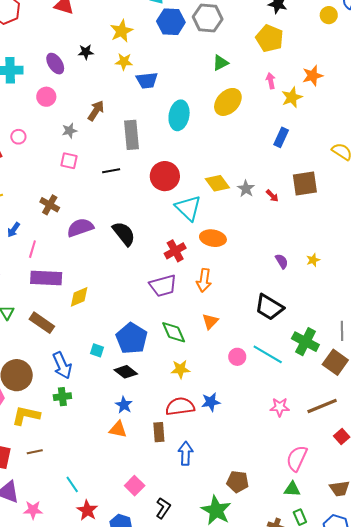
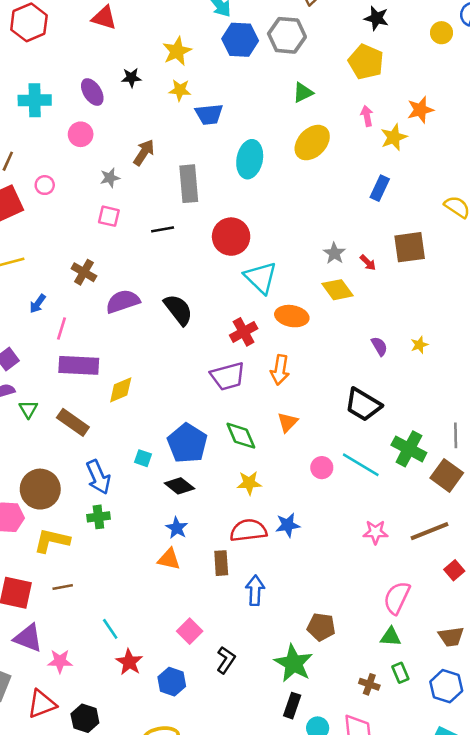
yellow diamond: (217, 183) -> (338, 290), moved

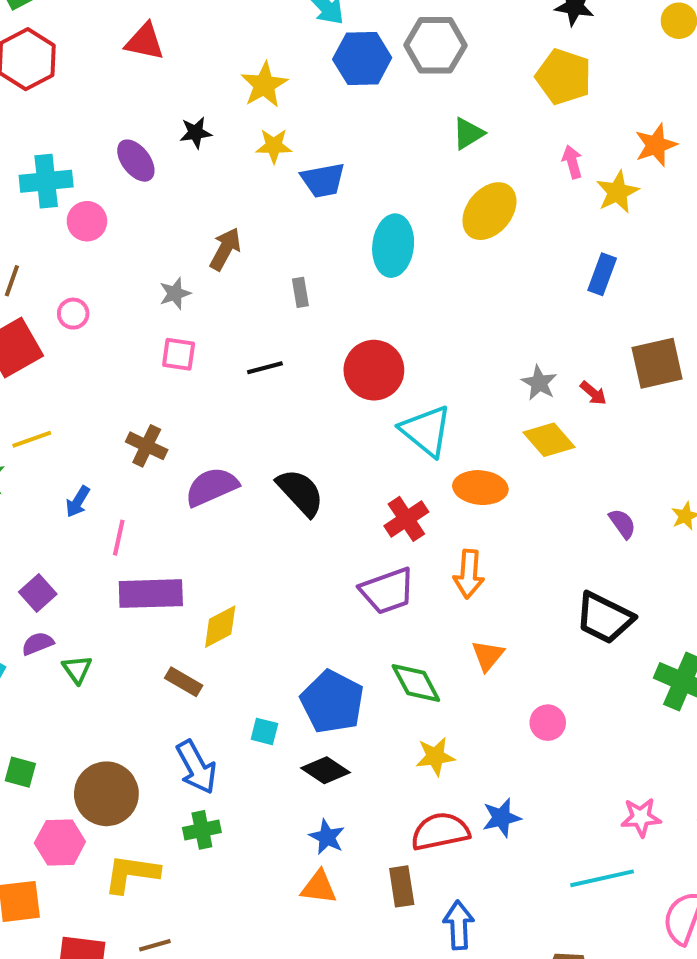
pink circle: (81, 134) -> (87, 221), moved
gray rectangle: (189, 184) -> (300, 292), size x0.5
brown rectangle: (73, 422) -> (184, 682), moved, size x0.7
cyan line: (361, 465) -> (602, 878), moved, turned -39

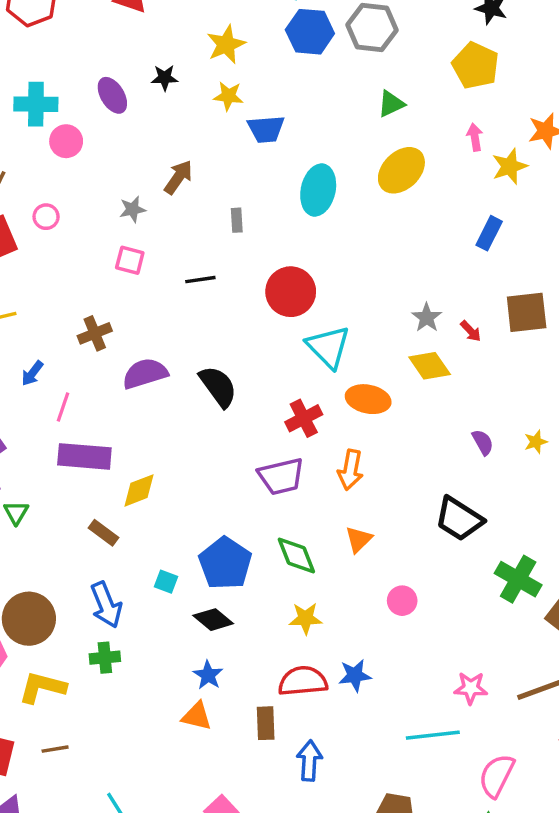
brown cross: (147, 446) -> (95, 333), turned 36

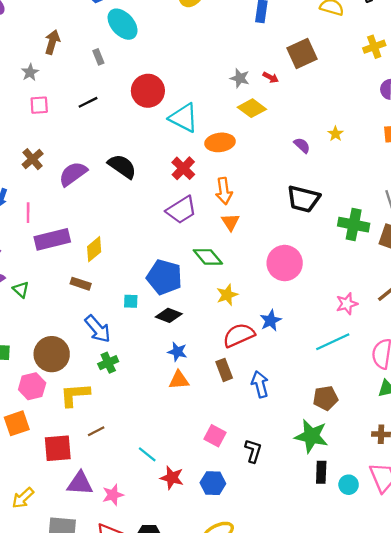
cyan ellipse: (318, 190) -> (123, 24), moved, turned -36
orange triangle: (359, 539) -> (230, 222), moved
pink circle: (402, 601) -> (285, 263), size x1.8

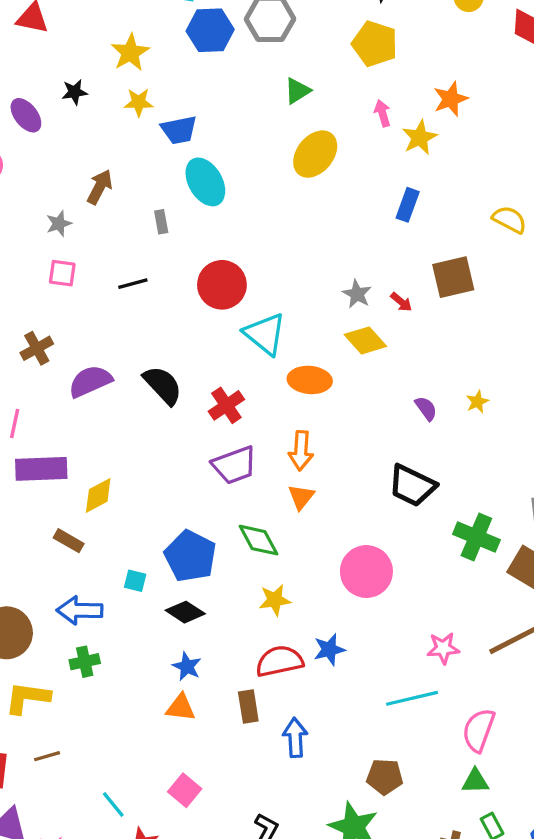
red cross: (183, 168) -> (226, 405), moved
blue arrow: (98, 329) -> (80, 610), turned 120
pink square: (215, 436) -> (185, 790), moved

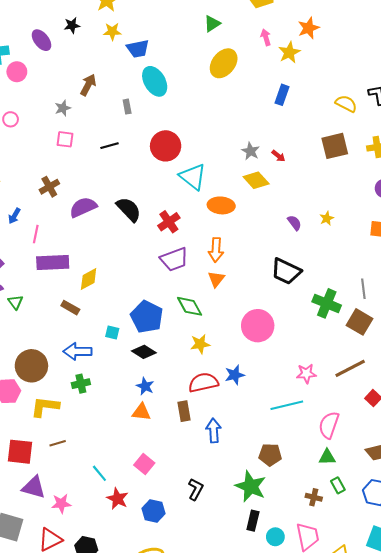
brown square: (453, 277) -> (335, 146), moved

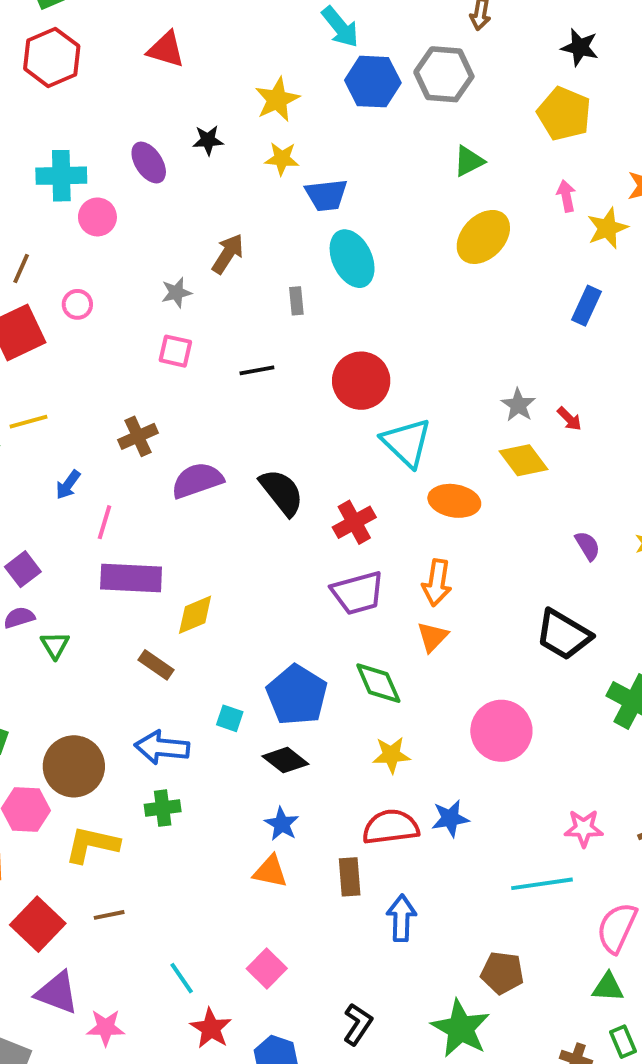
red square: (20, 452) -> (38, 924), turned 32

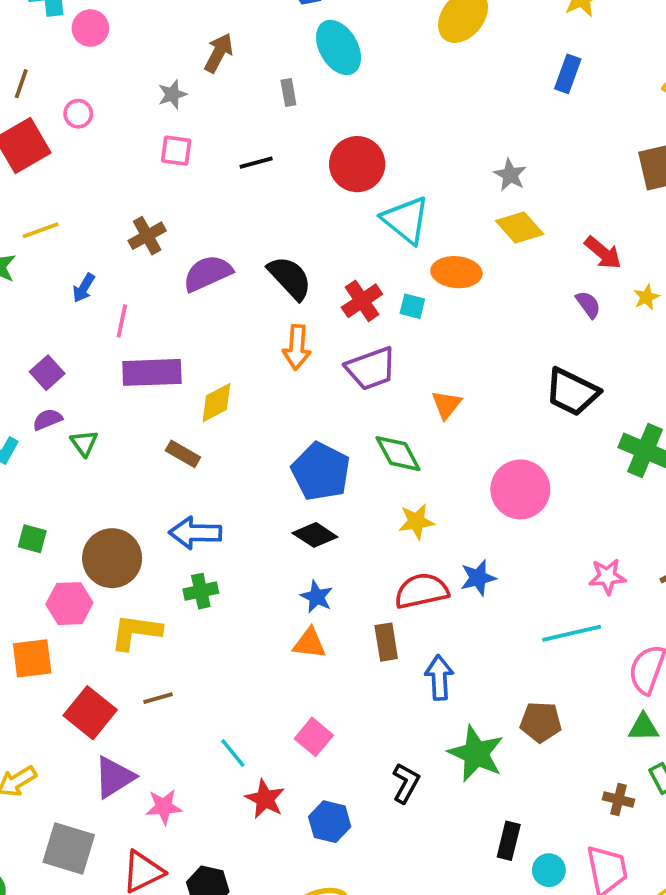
red arrow: (569, 419) -> (603, 253), moved, size x1.5
orange arrow: (437, 583) -> (297, 347), moved
cyan square: (230, 718) -> (412, 306), moved
purple triangle: (57, 993) -> (114, 777), turned -48
green star: (461, 1028) -> (476, 754), moved

